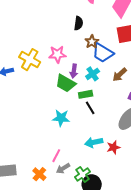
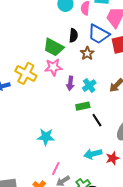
blue trapezoid: (103, 53) -> (99, 34), moved
green trapezoid: (66, 83) -> (54, 47), moved
black line: (90, 108) -> (97, 120), moved
cyan star: (61, 118) -> (46, 137), moved

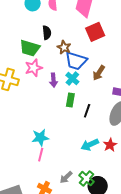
blue trapezoid: (99, 34) -> (76, 61), moved
green rectangle: (83, 106) -> (70, 100), turned -56
black line: (97, 120) -> (87, 111), turned 64
pink line: (56, 169) -> (41, 155), moved

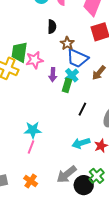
green trapezoid: (30, 48) -> (19, 52), moved, turned 75
green rectangle: (70, 100) -> (67, 85), moved
gray arrow: (66, 177) -> (67, 174), moved, size x1.5
green cross: (86, 179) -> (97, 176), moved

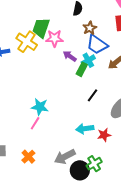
purple arrow: (53, 75) -> (70, 56), turned 112

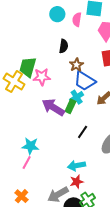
purple arrow: (70, 56) -> (53, 107), moved, size x1.6
red star: (104, 135) -> (77, 182), moved

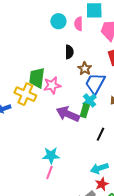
blue trapezoid: (85, 81) -> (95, 83), turned 95

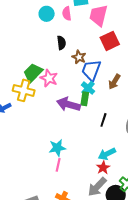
green trapezoid: (37, 78) -> (33, 73), turned 45
pink star: (52, 85) -> (49, 78), turned -30
red star: (102, 184) -> (103, 168), moved

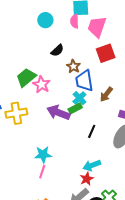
pink semicircle: (67, 13) -> (75, 21), moved
black semicircle: (61, 43) -> (57, 50), turned 48
blue trapezoid: (91, 70) -> (84, 81), turned -35
yellow cross: (24, 90) -> (16, 113), moved, turned -30
green rectangle: (85, 99) -> (75, 108), turned 48

